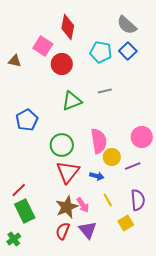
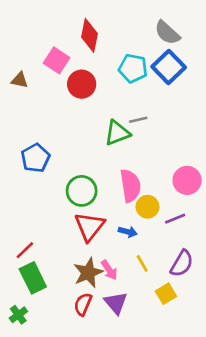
blue square: (128, 51) -> (169, 67), size x1.4
green triangle: (72, 101) -> (117, 133), moved
purple semicircle: (138, 200) -> (182, 263), turned 35

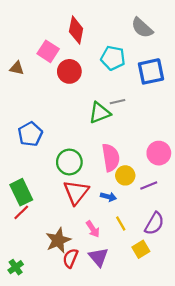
blue square: (169, 67) -> (151, 71), moved, turned 32
brown star: (88, 273) -> (58, 240), moved
green rectangle: (33, 278) -> (21, 192), moved

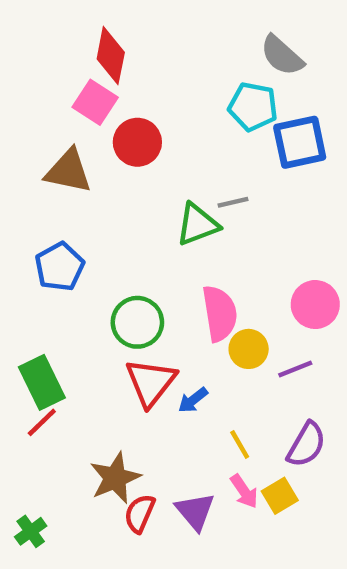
red diamond: (76, 30) -> (111, 56), moved
cyan pentagon: (113, 58) -> (253, 107), moved
brown triangle: (17, 68) -> (68, 171), moved, size x1.6
blue arrow: (108, 197) -> (193, 400), moved, turned 128
pink arrow: (93, 229) -> (244, 491), moved

